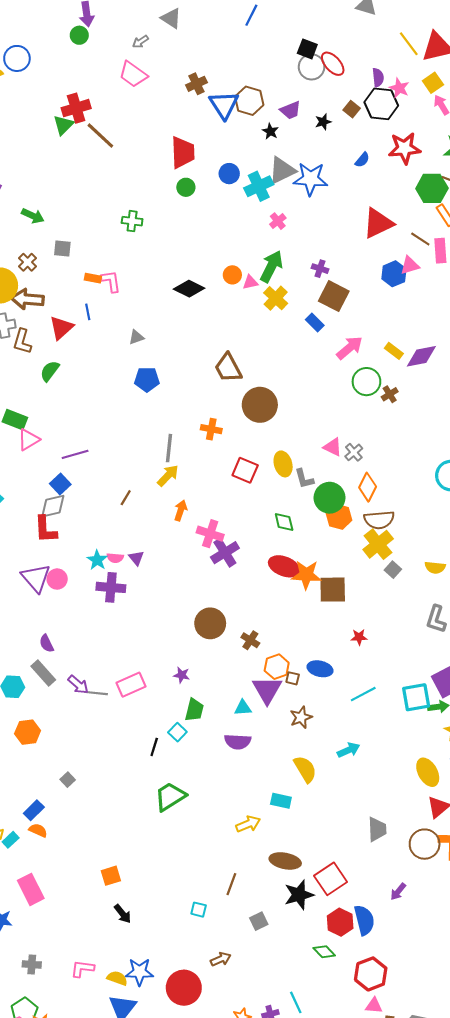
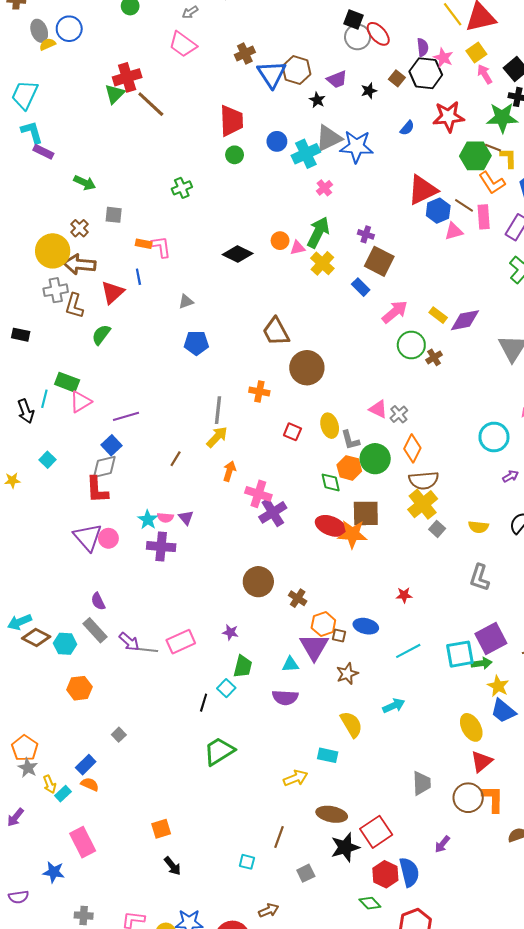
green cross: (132, 221) -> (182, 188), turned -30
blue hexagon: (394, 274) -> (438, 211), moved
red square: (245, 470) -> (292, 432), size x0.7
orange hexagon: (339, 517) -> (349, 468), moved
brown square: (333, 590) -> (366, 513), moved

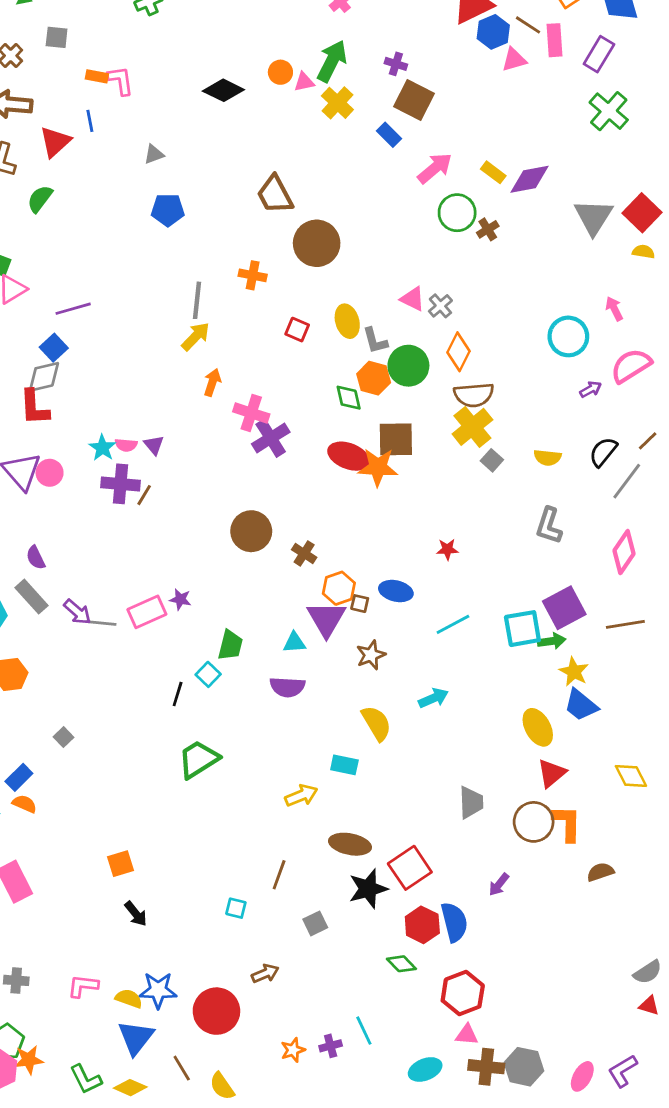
brown line: (176, 459) -> (144, 495), moved
purple star: (230, 632) -> (180, 599), moved

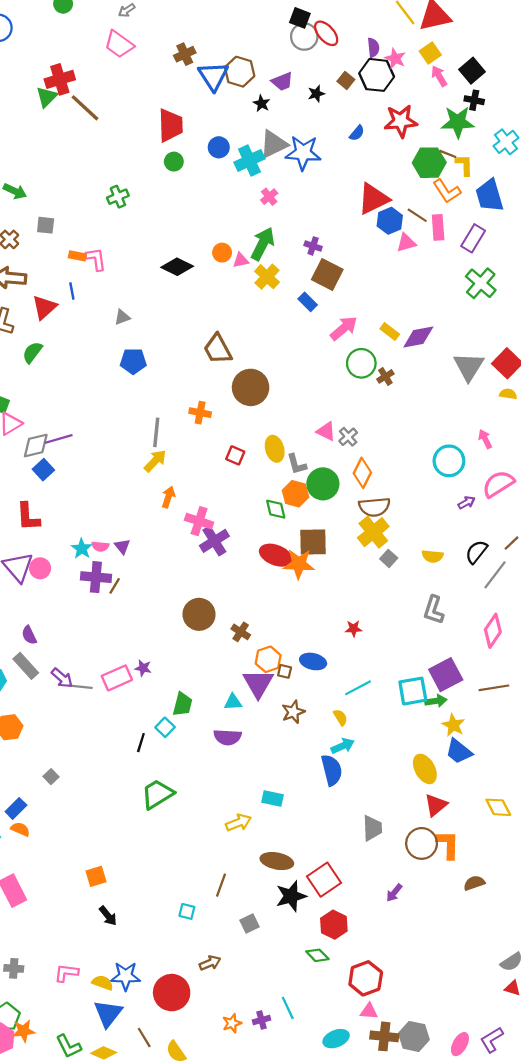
gray diamond: (44, 377) -> (36, 446), moved
yellow semicircle: (376, 723) -> (340, 717), moved, size x0.6
blue semicircle: (454, 922) -> (332, 770), moved

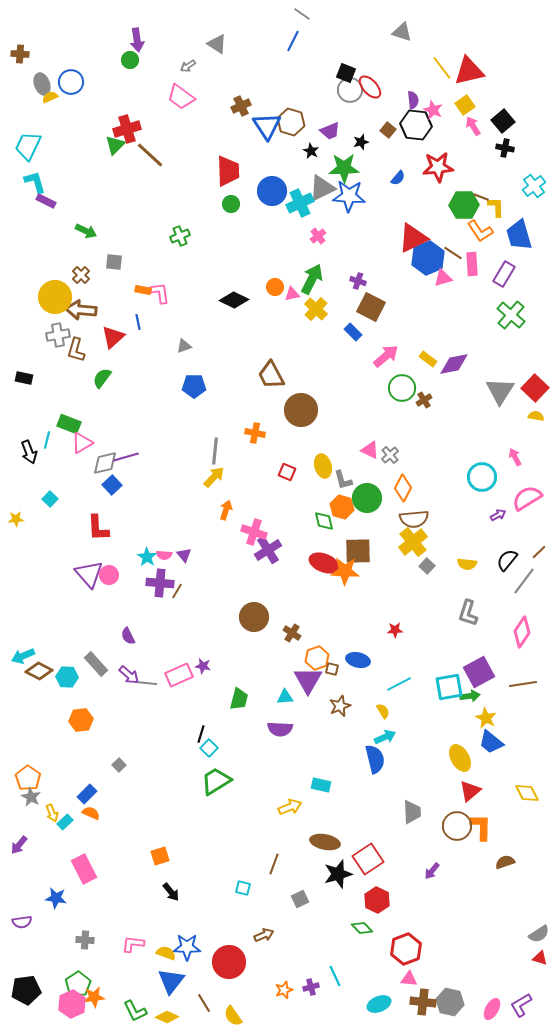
green star: (458, 122) -> (344, 168), moved
blue circle: (219, 147) -> (272, 191), size x1.5
blue hexagon: (390, 221) -> (428, 258), size x1.4
purple semicircle: (29, 635) -> (128, 636), moved
cyan square: (165, 727) -> (209, 748), moved

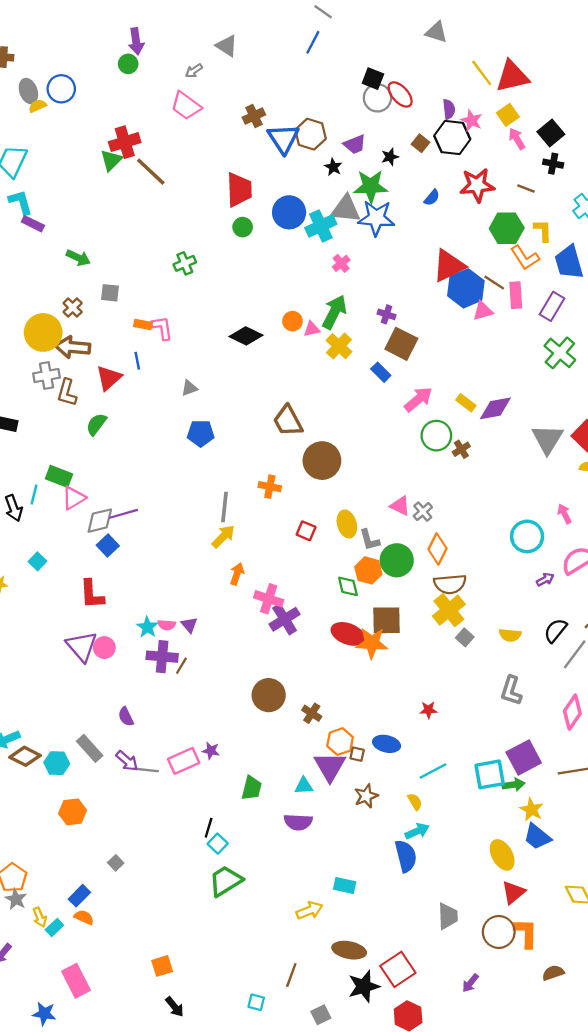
gray triangle: (322, 188) -> (346, 209), turned 32
brown line: (481, 197) -> (526, 189), moved

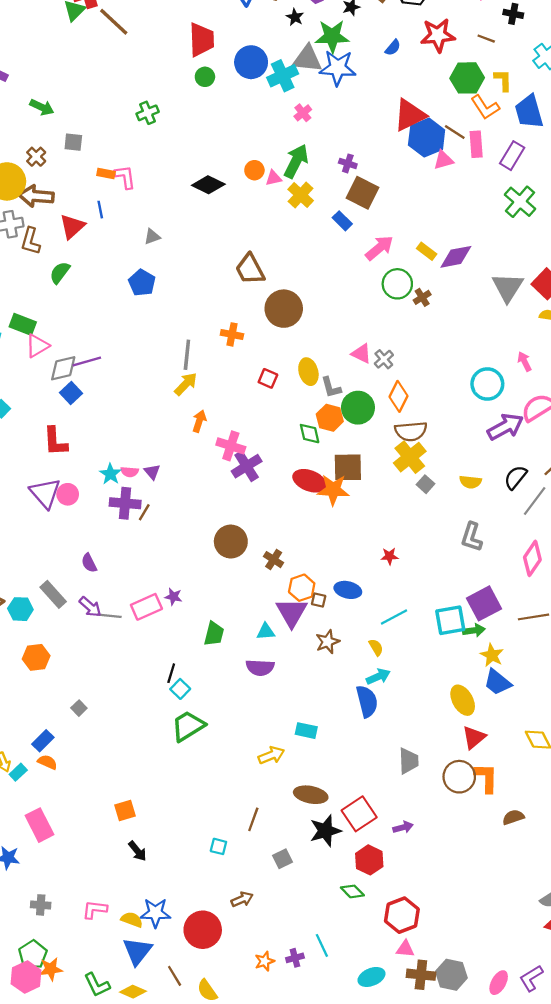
blue pentagon: (201, 433) -> (142, 283), moved, turned 30
purple arrow: (545, 580) -> (505, 427), size x2.0
purple arrow: (470, 983) -> (403, 827), moved, turned -144

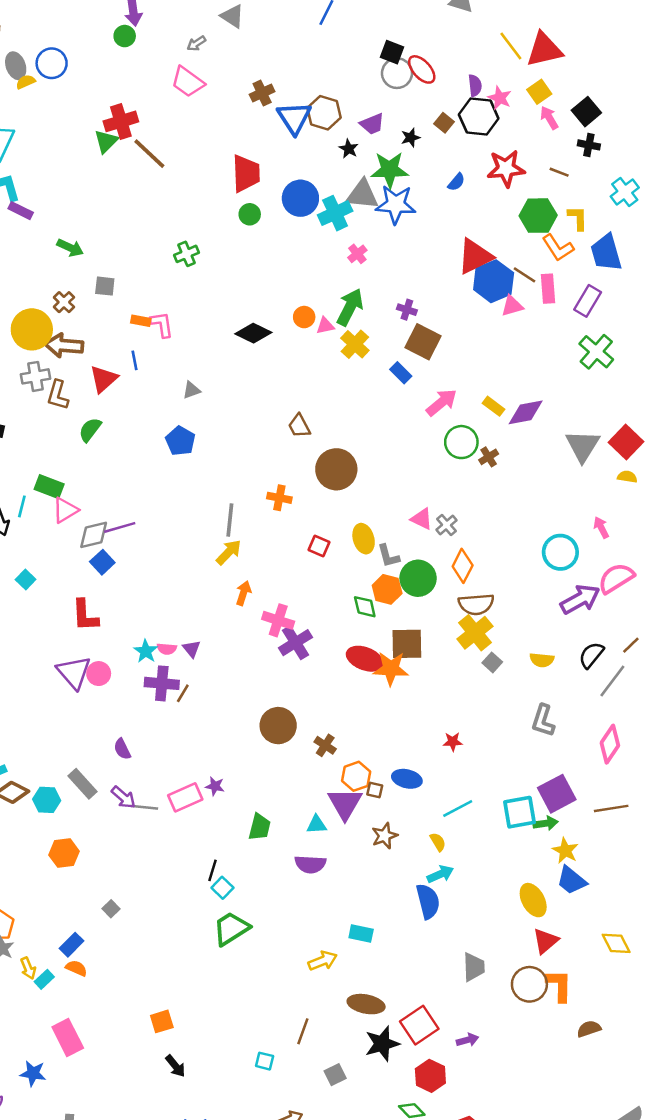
brown trapezoid: (250, 269) -> (299, 426), size x0.7

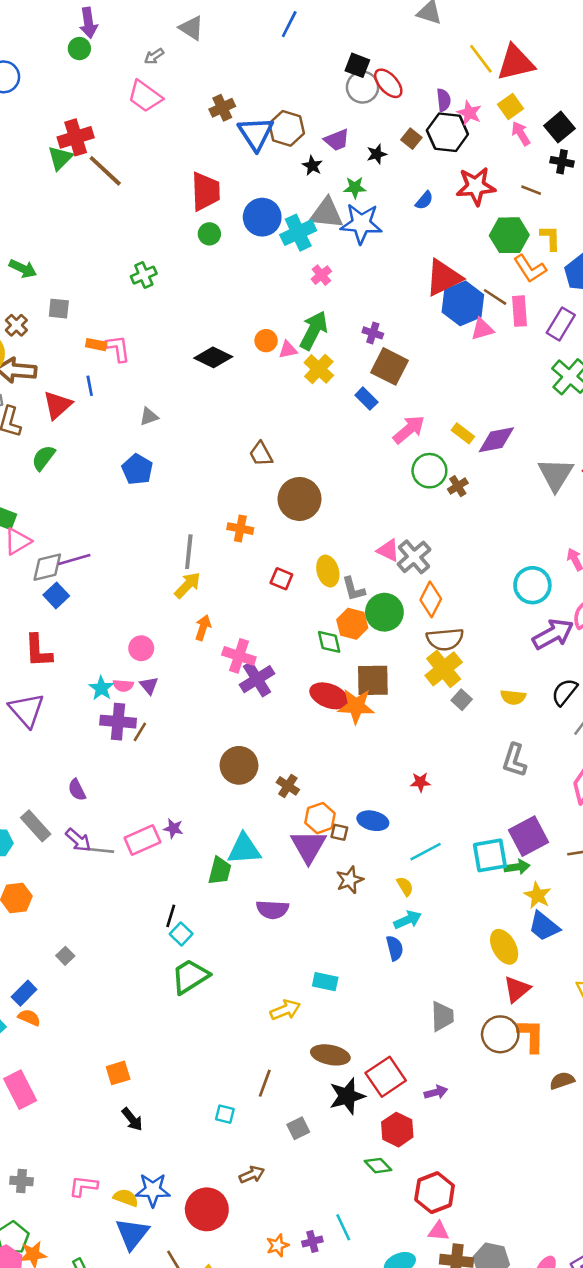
green star: (390, 170) -> (355, 188), size x0.6
gray cross: (446, 525) -> (414, 557), size x1.5
pink circle: (99, 674) -> (141, 648), moved
cyan triangle: (317, 825) -> (244, 849), moved, size x1.6
blue semicircle: (428, 901) -> (395, 948), size x0.7

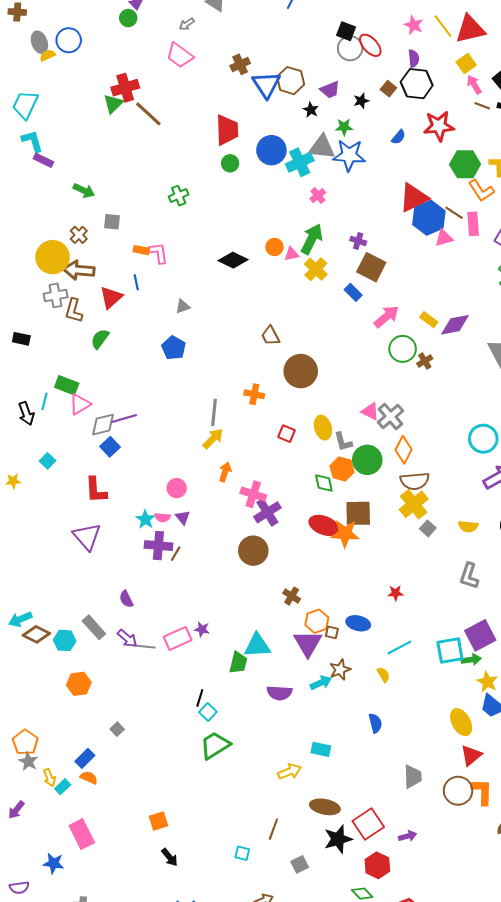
pink star: (469, 113) -> (414, 25), moved
brown line: (531, 190) -> (482, 106), moved
brown circle: (239, 765) -> (253, 551), moved
cyan arrow: (408, 920) -> (321, 683), moved

